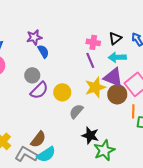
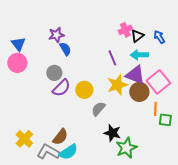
pink cross: (93, 42) -> (125, 30), moved, turned -32

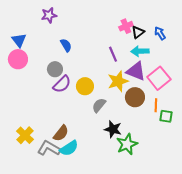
purple star: (56, 35) -> (49, 15), moved
brown circle: (139, 92) -> (135, 97), moved

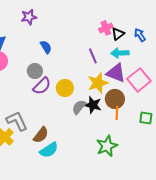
orange line: (156, 105) -> (117, 113), moved
black star: (113, 129) -> (93, 105), moved
gray L-shape: (49, 148) -> (17, 121), moved, turned 35

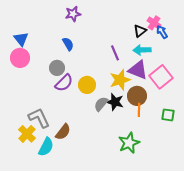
purple star: (29, 17) -> (73, 14), moved
pink cross: (106, 28) -> (154, 23), moved, turned -32
cyan semicircle: (49, 150) -> (46, 147), moved, turned -30

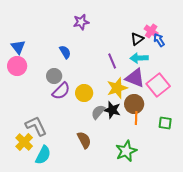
purple star: (73, 14) -> (81, 22), moved
brown semicircle: (63, 132) -> (84, 140), moved, turned -66

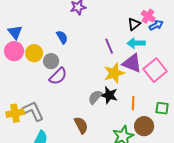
blue arrow: (159, 40) -> (156, 25), turned 96
yellow circle: (84, 93) -> (34, 53), moved
brown circle: (134, 104) -> (144, 126), moved
yellow cross: (24, 142) -> (15, 113), moved, turned 36

